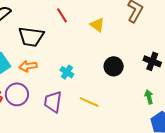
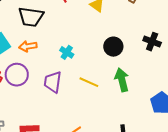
green arrow: (149, 97) -> (122, 80), moved, size x1.6

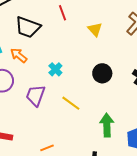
orange arrow: (28, 46) -> (19, 55), turned 36
green arrow: (122, 80) -> (107, 125), moved

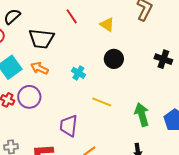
black circle: (102, 73) -> (114, 59), moved
purple trapezoid: (36, 95) -> (69, 126), moved

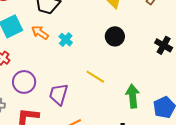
cyan cross: (78, 73) -> (66, 40), moved
purple circle: (29, 97) -> (24, 82), moved

